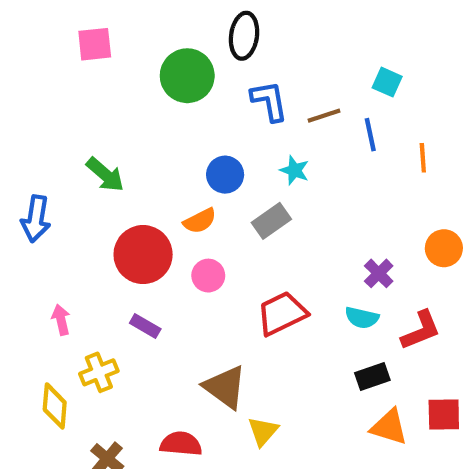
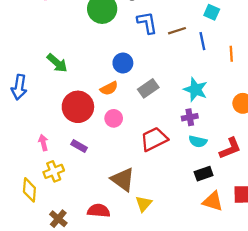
cyan star: (295, 170) -> (196, 90), moved, size x1.5
purple cross: (379, 273) -> (190, 117), moved, turned 35
pink arrow: (61, 320) -> (43, 143), moved

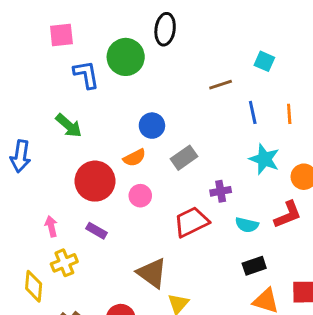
blue L-shape: (147, 23) -> (86, 74), moved
blue line: (202, 41) -> (253, 112), moved
cyan star: (196, 90) -> (264, 159), moved
purple cross: (190, 117) -> (221, 191), moved
red L-shape: (230, 148) -> (288, 215), moved

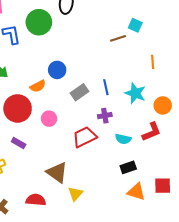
brown line: (221, 85) -> (118, 38), moved
blue line: (253, 112) -> (106, 87), moved
orange semicircle: (134, 158) -> (38, 86), moved

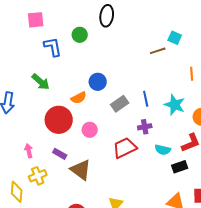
green circle: (39, 22) -> (80, 35), size x0.6
black rectangle: (128, 167) -> (180, 167), moved
brown triangle: (57, 172) -> (81, 170), moved

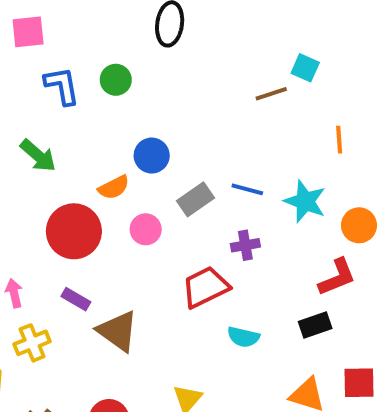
green circle: (80, 35) -> (116, 80), moved
blue line: (146, 99) -> (247, 189), turned -63
pink circle: (90, 130) -> (146, 229), moved
cyan semicircle: (163, 150) -> (243, 337), moved

